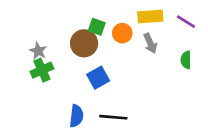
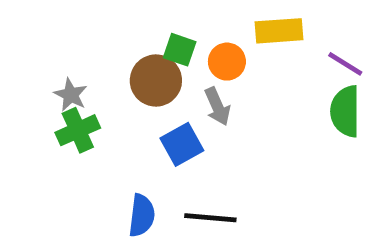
purple line: (186, 22) -> (345, 64), moved
gray arrow: (150, 43) -> (217, 107), moved
green semicircle: (186, 60) -> (345, 111), size x1.5

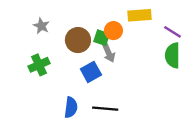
green square: (180, 50) -> (102, 38), moved
gray star: (71, 95) -> (41, 26), moved

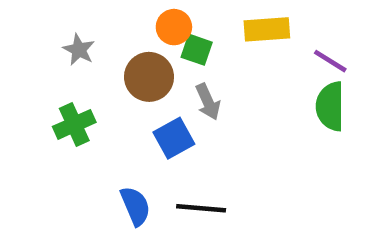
orange circle: (113, 31) -> (174, 27), moved
green square: (102, 38) -> (197, 50), moved
blue semicircle: (71, 107) -> (135, 206), turned -30

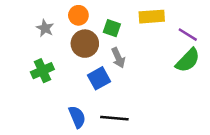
orange circle: (174, 27) -> (78, 15), moved
green semicircle: (330, 106) -> (188, 60), turned -136

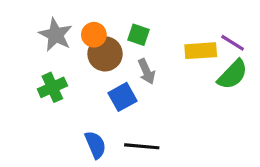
orange circle: (78, 15) -> (94, 35), moved
yellow rectangle: (152, 17) -> (201, 51), moved
gray star: (45, 28) -> (56, 35), size x1.5

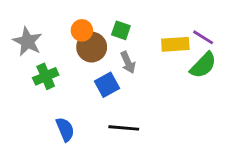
gray star: (56, 35) -> (28, 42), moved
blue semicircle: (95, 145) -> (65, 129), moved

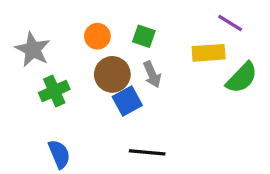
purple line: (203, 37) -> (230, 23), moved
brown circle: (92, 47) -> (112, 74), moved
blue semicircle: (65, 129) -> (59, 154), moved

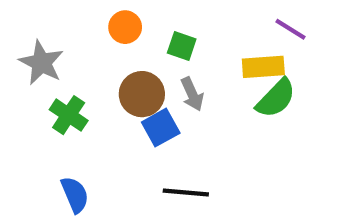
orange circle: (97, 36) -> (125, 27), moved
green semicircle: (242, 78) -> (276, 98), moved
green cross: (54, 91) -> (69, 115), turned -32

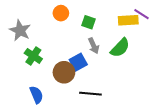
yellow rectangle: (263, 67) -> (128, 20), moved
brown circle: (142, 94) -> (64, 72), moved
green semicircle: (276, 98) -> (120, 48), moved

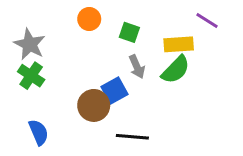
yellow rectangle: (128, 20) -> (179, 44), moved
green cross: (33, 56) -> (31, 76), moved
blue semicircle: (36, 95) -> (39, 132), moved

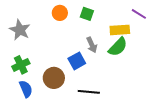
green square: (129, 32) -> (87, 14), moved
green cross: (31, 76) -> (21, 65), moved, turned 30
brown circle: (94, 105) -> (54, 78), moved

